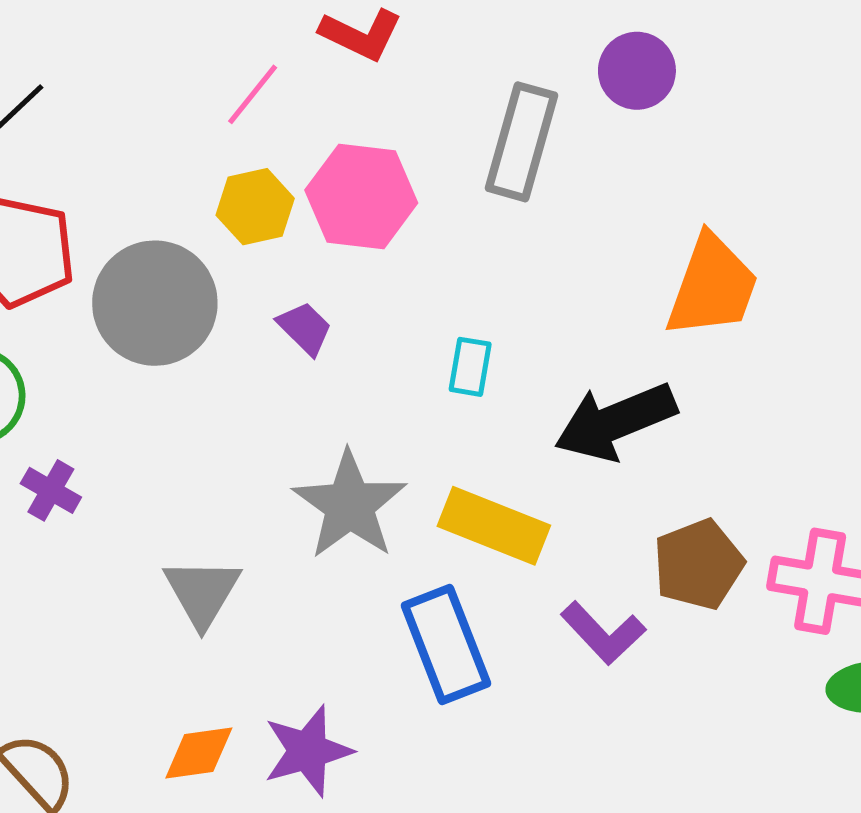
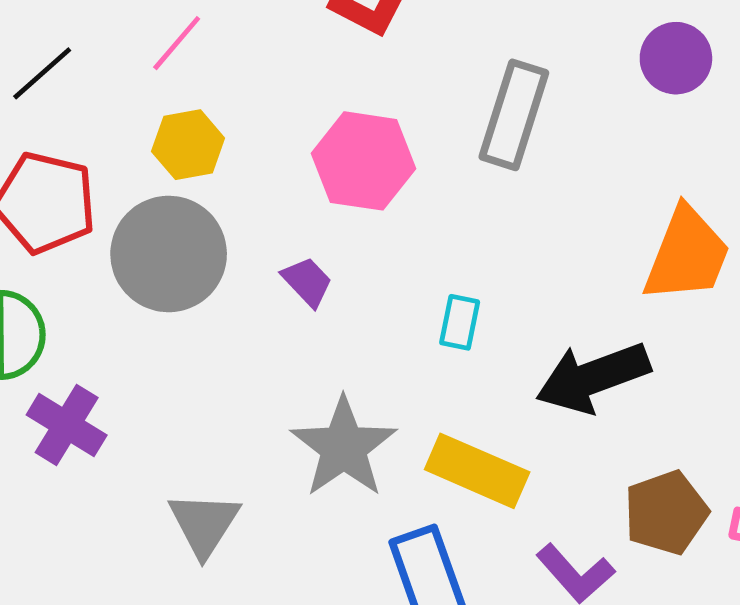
purple circle: (637, 71) -> (676, 58), moved
pink line: (253, 94) -> (177, 43), moved
yellow hexagon: (255, 207) -> (188, 145), moved
purple cross: (51, 490) -> (67, 425), size x1.4

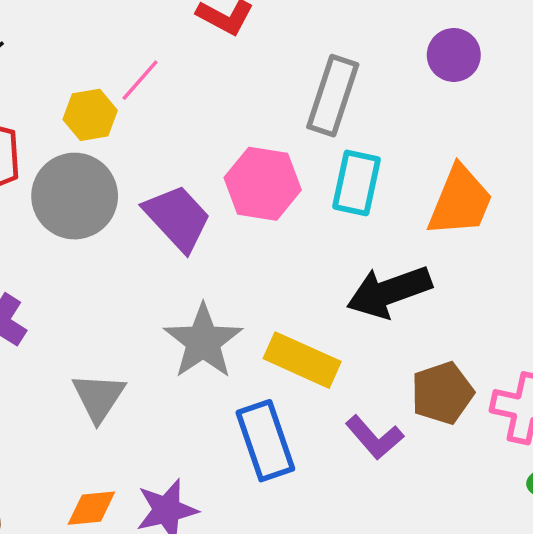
pink line: (177, 43) -> (140, 80), moved
pink hexagon: (363, 161) -> (263, 184), moved
purple trapezoid: (307, 282) -> (177, 218), size x1.8
cyan rectangle: (460, 322) -> (357, 183), moved, size x1.6

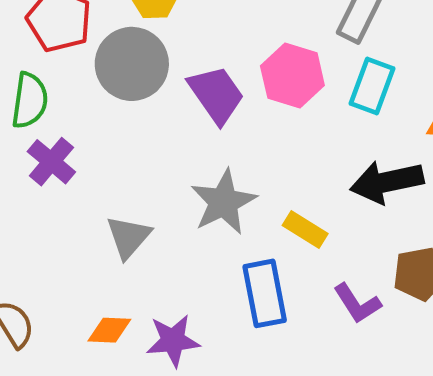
yellow rectangle: (302, 360) -> (305, 230), size x0.7

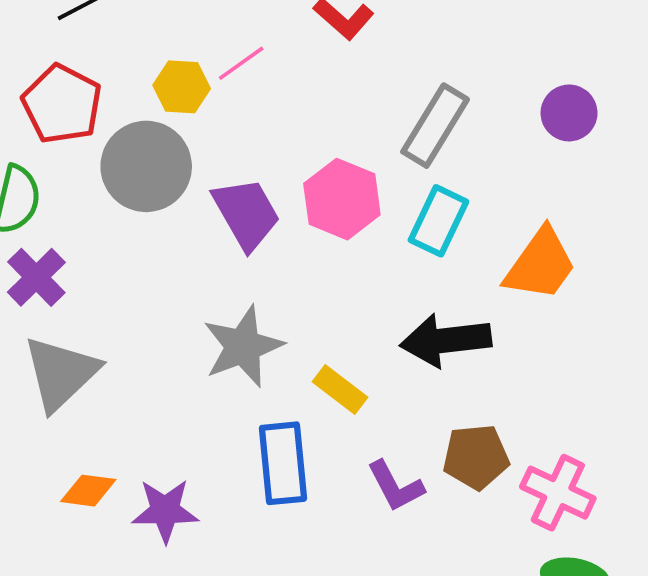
gray triangle: (128, 237) -> (61, 373), moved, size x1.4

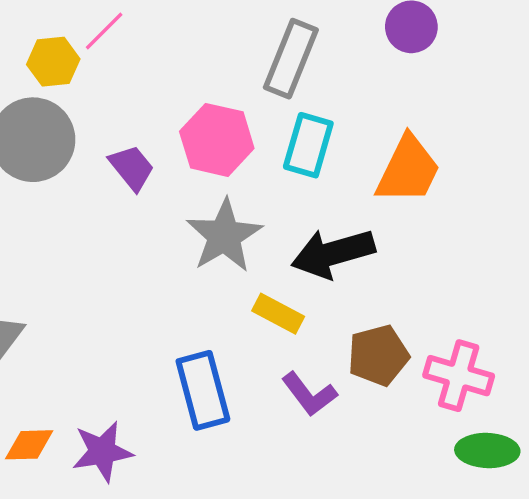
purple trapezoid: (246, 214) -> (132, 168), size x0.7
gray star: (243, 346) -> (224, 236), moved
yellow rectangle: (340, 389) -> (278, 314), moved

